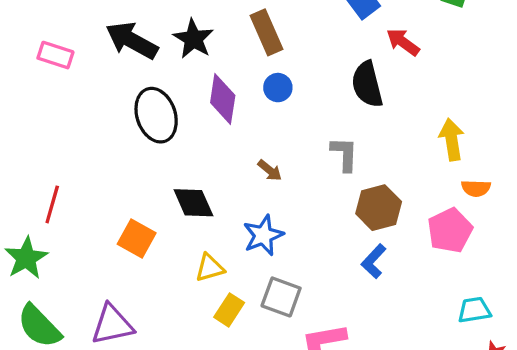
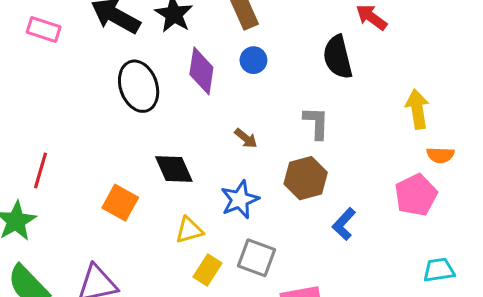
brown hexagon: (379, 208) -> (306, 178), moved

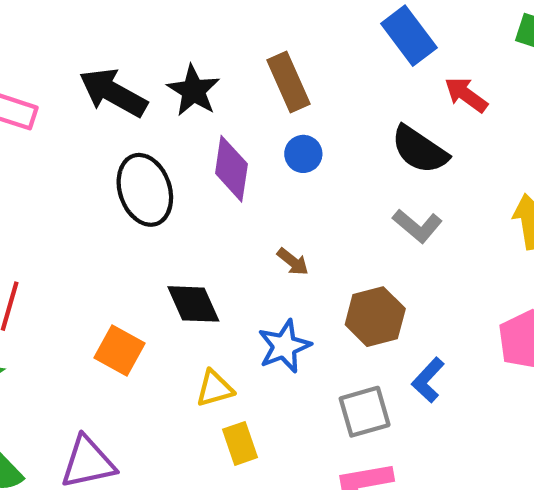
black semicircle: (338, 57) -> (420, 150), turned -42
gray L-shape: (316, 123) -> (417, 226), moved, turned 128
gray square: (257, 258) -> (365, 412), moved, turned -36
yellow rectangle: (208, 270) -> (240, 443), turned -52

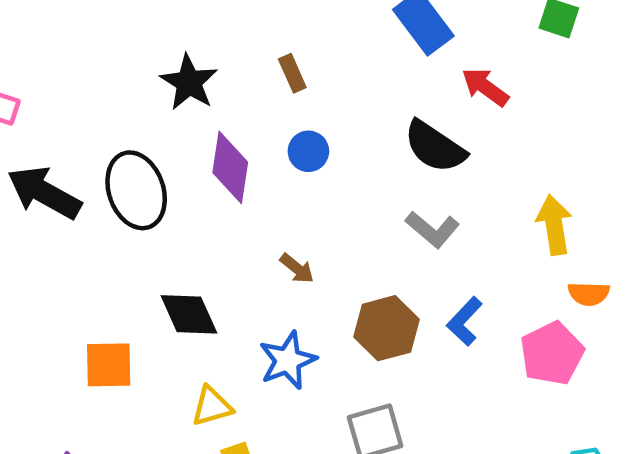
brown rectangle: (289, 82) -> (292, 73), size x0.6
black arrow: (113, 93) -> (44, 193), moved
orange square: (119, 350) -> (109, 365), turned -30
blue L-shape: (428, 380) -> (465, 321), moved

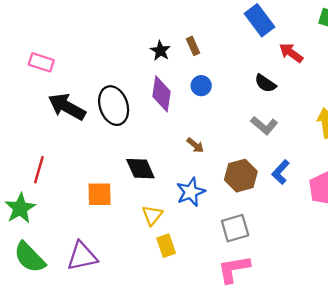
black star: (189, 82) -> (160, 51), moved, size x0.7
black semicircle: (435, 147) -> (265, 83), size x0.7
yellow triangle: (212, 406) -> (152, 215), turned -35

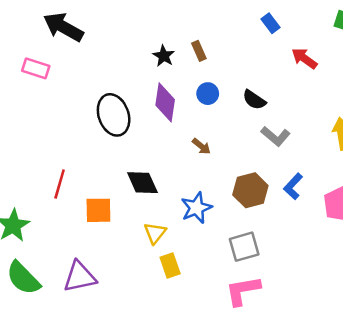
blue rectangle: (260, 20) -> (270, 23), size x0.6
black semicircle: (265, 83) -> (254, 100), moved
black arrow: (67, 107) -> (63, 27), moved
brown arrow: (195, 145) -> (201, 146), moved
red line: (39, 170) -> (60, 184), moved

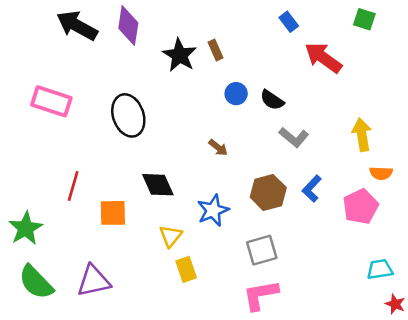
black star: (164, 56) -> (180, 55), size x1.5
red arrow: (304, 58) -> (323, 58), size x1.4
pink rectangle: (36, 68) -> (51, 101), moved, size x1.4
blue circle: (208, 94) -> (236, 94), moved
purple diamond: (165, 102) -> (128, 26), moved

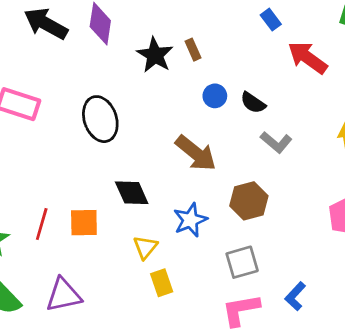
brown arrow: (218, 148) -> (196, 153), size x2.0
red line: (73, 186) -> (42, 224), moved
blue L-shape: (312, 189) -> (295, 296), moved

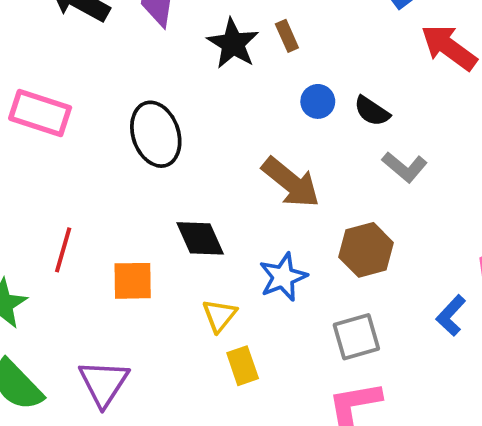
red line: (42, 224) -> (63, 250), moved
purple triangle: (64, 295) -> (104, 383), turned -45
blue L-shape: (295, 296) -> (451, 316), moved

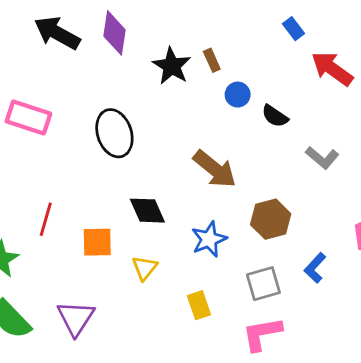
blue circle: (318, 101) -> (238, 95), moved
gray L-shape: (405, 167) -> (322, 158), moved
yellow triangle: (219, 316) -> (145, 268), moved
blue L-shape: (451, 316) -> (315, 268), moved
yellow rectangle: (243, 366) -> (199, 305), moved

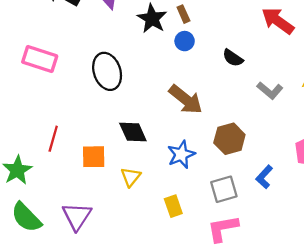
blue circle: (238, 95) -> (185, 41), moved

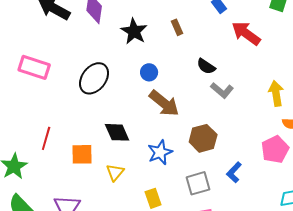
brown rectangle: (183, 14) -> (177, 27), moved
blue circle: (185, 41) -> (149, 72), moved
black ellipse: (107, 71) -> (94, 78), turned 56
gray L-shape: (270, 90) -> (222, 90), moved

